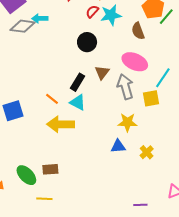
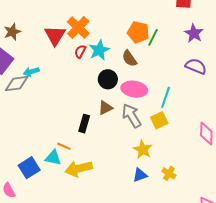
black circle: (87, 42) -> (108, 79), moved
brown triangle: (102, 72) -> (105, 108), turned 42
cyan triangle: (78, 102) -> (53, 158), moved
yellow star: (127, 122) -> (143, 149), turned -30

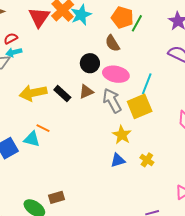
cyan star: (99, 50) -> (81, 15), moved
red semicircle: (80, 51) -> (11, 38), moved, turned 32
yellow square: (159, 120) -> (140, 106), size x1.4
black rectangle: (84, 124) -> (62, 94), moved, turned -66
yellow arrow: (79, 169) -> (33, 93), moved

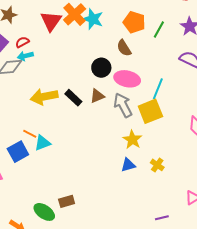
cyan star: (81, 15) -> (93, 19), turned -30
green line: (137, 23) -> (159, 30), moved
orange line: (43, 128) -> (30, 134), moved
cyan triangle: (32, 139) -> (42, 143), turned -36

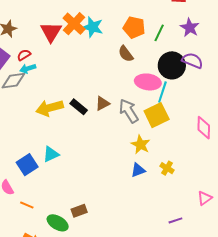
black circle: (101, 68) -> (172, 65), moved, size x1.4
pink ellipse: (127, 79) -> (148, 82), moved
orange line: (30, 134) -> (27, 205), moved

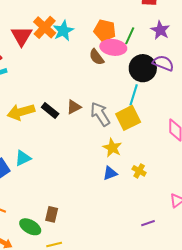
cyan star: (93, 27) -> (63, 31), turned 30
pink ellipse: (148, 82) -> (113, 47), moved
brown rectangle: (79, 211) -> (52, 214), turned -56

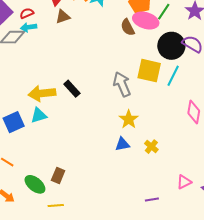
cyan line: (134, 95) -> (173, 76), moved
brown triangle: (74, 107) -> (63, 17), moved
black rectangle: (50, 111) -> (72, 89), moved
yellow arrow: (21, 112) -> (42, 93), moved
yellow square: (128, 118) -> (149, 71), moved, turned 30

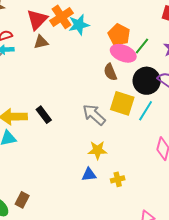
brown semicircle: (128, 27) -> (110, 72), moved
gray arrow: (122, 84) -> (94, 115), turned -30
yellow star: (129, 119) -> (97, 150), turned 30
yellow cross: (151, 147) -> (118, 179), turned 32

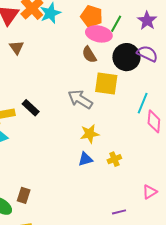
brown triangle: (41, 42) -> (17, 48), moved, turned -42
cyan line: (146, 111) -> (143, 103), moved

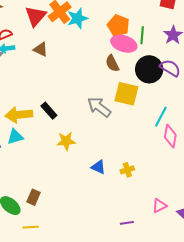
green line: (116, 24) -> (142, 35), turned -30
brown triangle: (17, 48) -> (41, 49), turned -35
yellow star: (90, 134) -> (66, 141), moved
blue triangle: (85, 159) -> (98, 167), turned 35

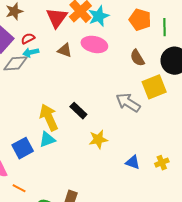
pink ellipse: (124, 44) -> (94, 44), moved
yellow square: (126, 94) -> (154, 87), turned -30
yellow arrow: (19, 115) -> (49, 117), turned 76

